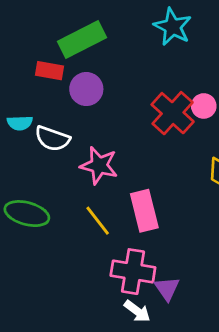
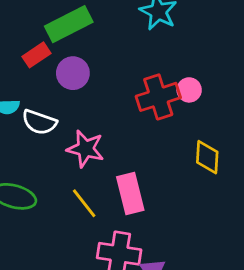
red rectangle: (50, 71) -> (36, 55), turned -44
red cross: (173, 113) -> (158, 97), turned 30

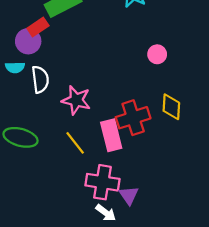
purple circle: (73, 73) -> (28, 41), moved
red cross: (158, 97) -> (133, 118), moved
white semicircle: (39, 122) -> (40, 79), turned -116

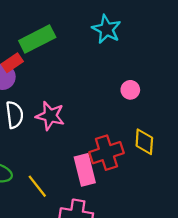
pink star: (76, 100) -> (50, 116), moved
yellow line: (75, 143) -> (37, 186), moved

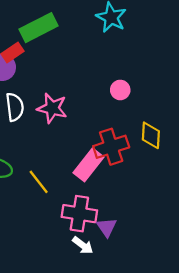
pink circle: (130, 90) -> (120, 90), moved
pink rectangle: (85, 170) -> (88, 165), turned 52

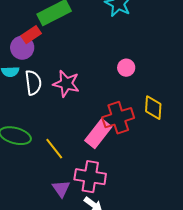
purple triangle: (107, 227) -> (61, 189), moved

